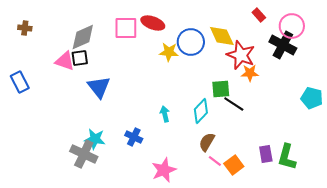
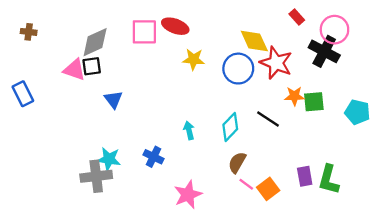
blue circle: (191, 42) -> (238, 69), moved
orange star: (250, 73) -> (294, 96), moved
blue triangle: (99, 87) -> (113, 99), size x0.7
green square: (221, 89) -> (314, 102), moved
gray cross: (84, 154) -> (96, 176), turned -32

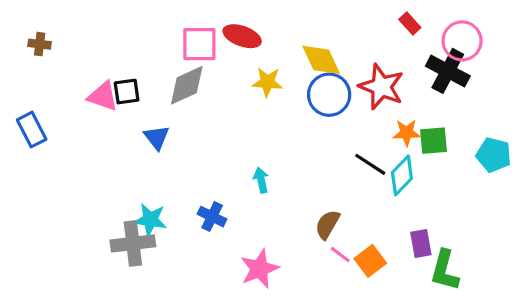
yellow diamond: (254, 41) -> (321, 60), moved
gray diamond: (95, 42) -> (187, 85), moved
cyan diamond: (230, 127) -> (402, 175), moved
green L-shape: (329, 180) -> (445, 270), moved

